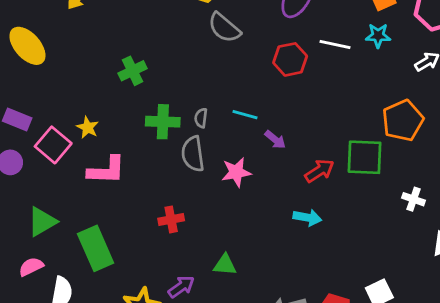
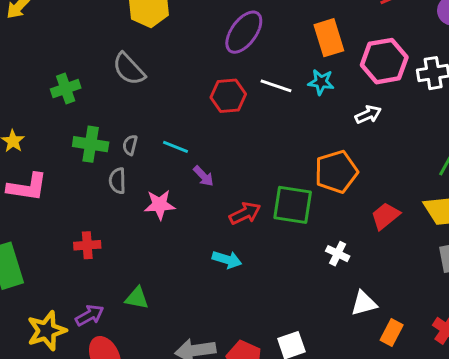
gray semicircle: (224, 28) -> (129, 69), moved
gray semicircle: (193, 154) -> (117, 181), size x0.7

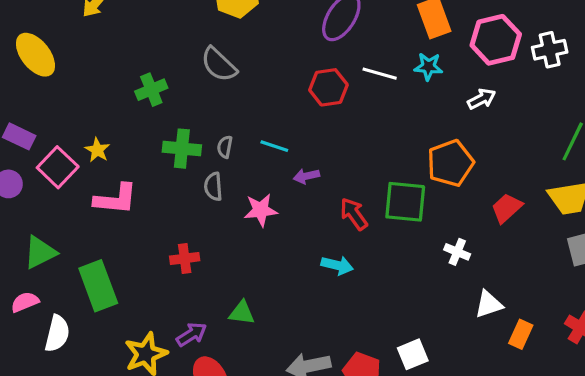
purple arrow: (203, 176) -> (306, 176), turned 125
red arrow: (245, 213) -> (354, 214), turned -96

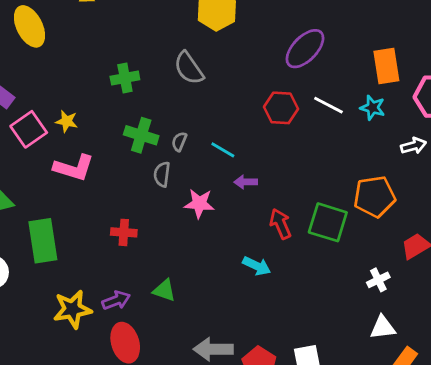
yellow star: (97, 150) -> (67, 121), turned -30
white cross: (457, 252) -> (378, 280), moved, turned 30

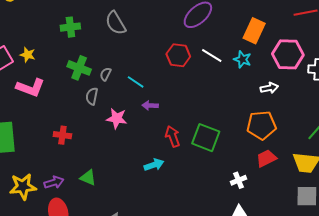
orange rectangle: (386, 66) -> (254, 31), turned 30
orange pentagon: (374, 197) -> (261, 125), moved
cyan arrow: (257, 266) -> (154, 165), turned -48

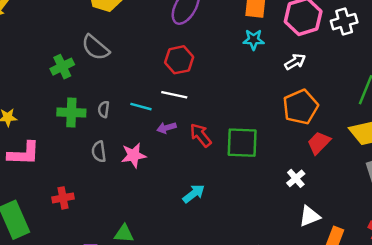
green cross: (70, 27) -> (62, 67), moved
white line: (212, 55) -> (174, 95), moved
gray semicircle: (92, 96) -> (99, 152), moved
red cross: (62, 135) -> (63, 198), moved
red arrow: (173, 136) -> (201, 135), moved

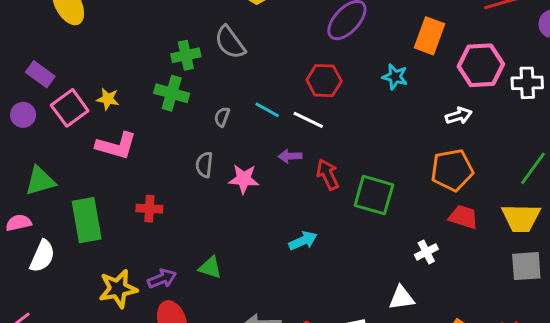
cyan star: (254, 40) -> (395, 77), moved
cyan line: (141, 107) -> (267, 110), moved
green cross: (71, 112) -> (172, 93), moved
red trapezoid: (319, 143) -> (463, 217), turned 50
white triangle: (310, 216) -> (402, 298), moved

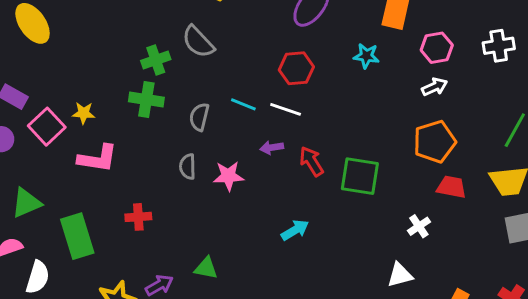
pink hexagon: (481, 65) -> (437, 48), moved, size x0.7
gray semicircle: (222, 117) -> (199, 117), size x1.4

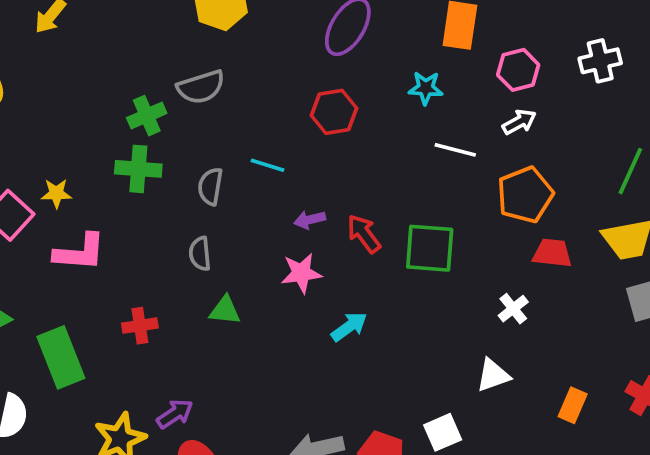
gray semicircle: (198, 42) -> (201, 87), turned -60
white line: (286, 109) -> (455, 150), moved
pink star: (228, 176) -> (301, 273), moved
green triangle: (206, 268) -> (225, 310), moved

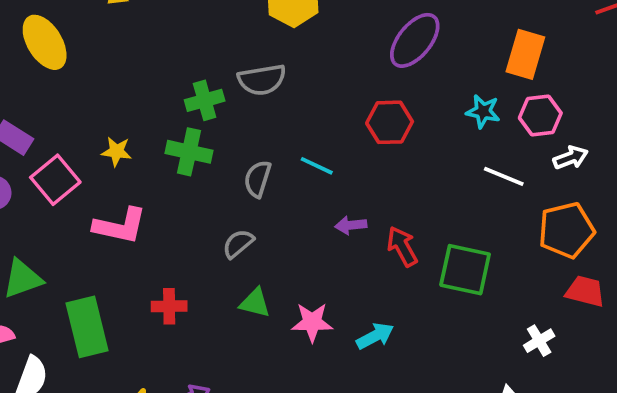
pink hexagon: (518, 70) -> (540, 115), moved
yellow star: (56, 193) -> (117, 151), moved
gray semicircle: (200, 254) -> (238, 244), turned 48
pink star: (301, 273) -> (312, 322), moved

